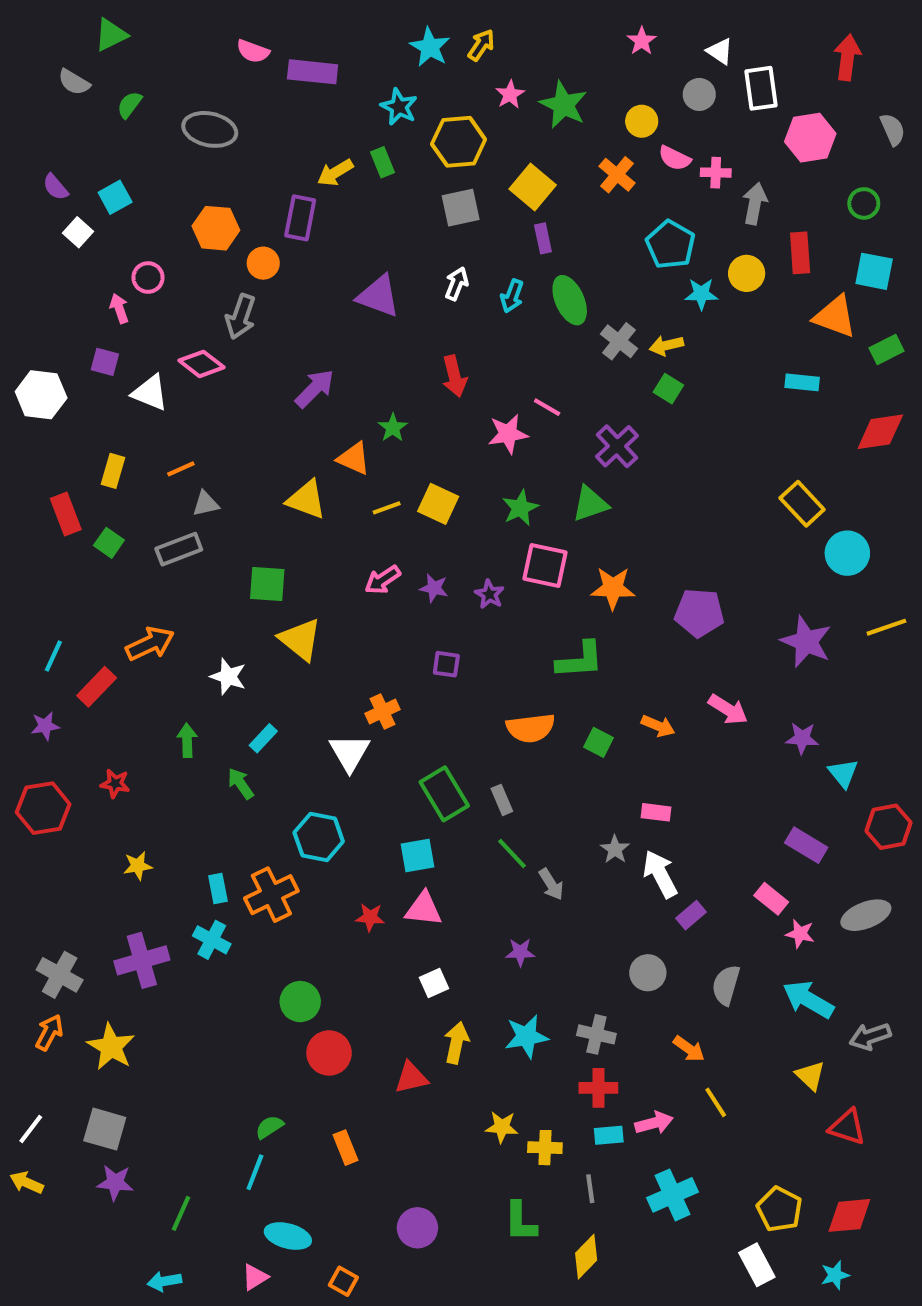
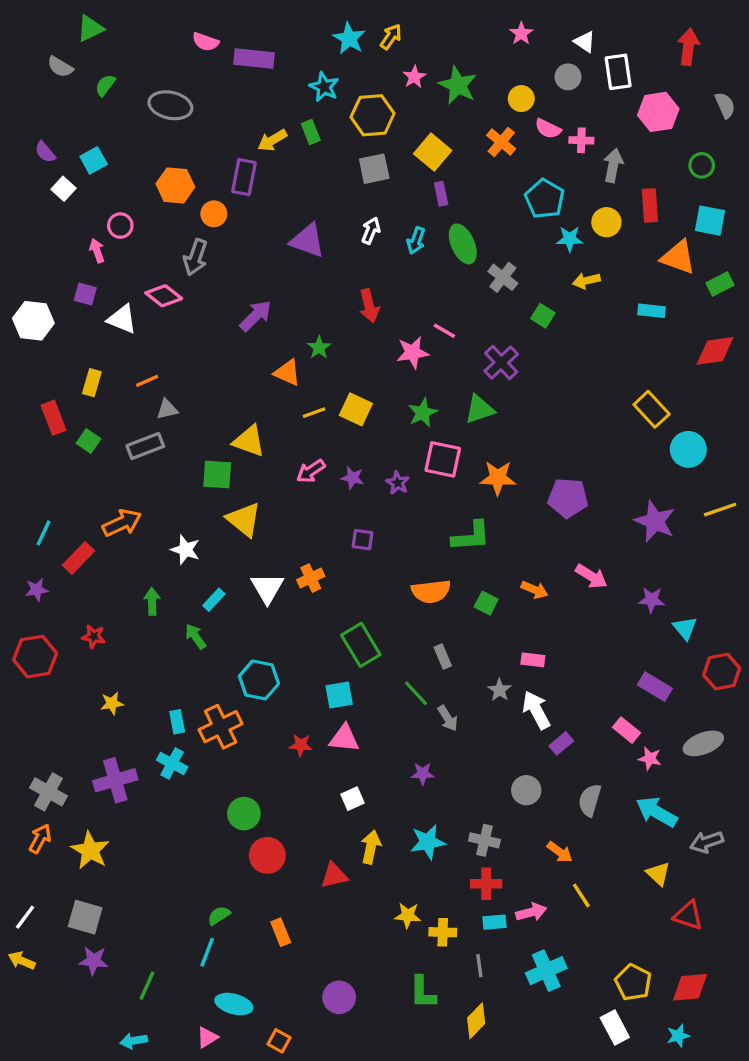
yellow arrow: (666, 345) -> (586, 281), moved
yellow triangle: (306, 500) -> (249, 441), moved
white triangle: (350, 753) -> (267, 588), moved
gray rectangle: (502, 800) -> (443, 657), moved

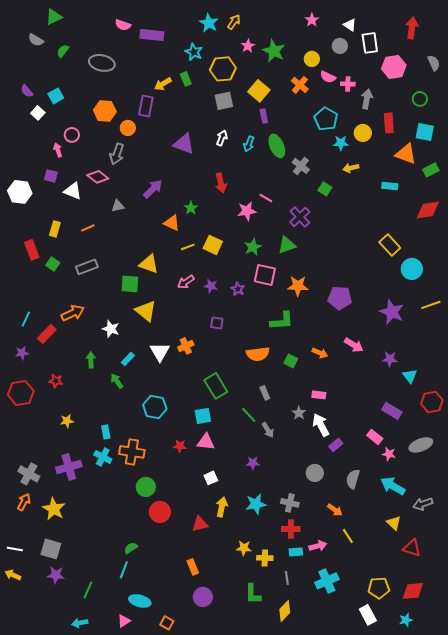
gray triangle: (167, 409) -> (118, 206), moved
orange cross: (221, 727) -> (132, 452), moved, turned 35
white line: (25, 917) -> (15, 549), turned 63
orange rectangle: (281, 932) -> (193, 567), moved
yellow pentagon: (633, 982) -> (379, 588), turned -30

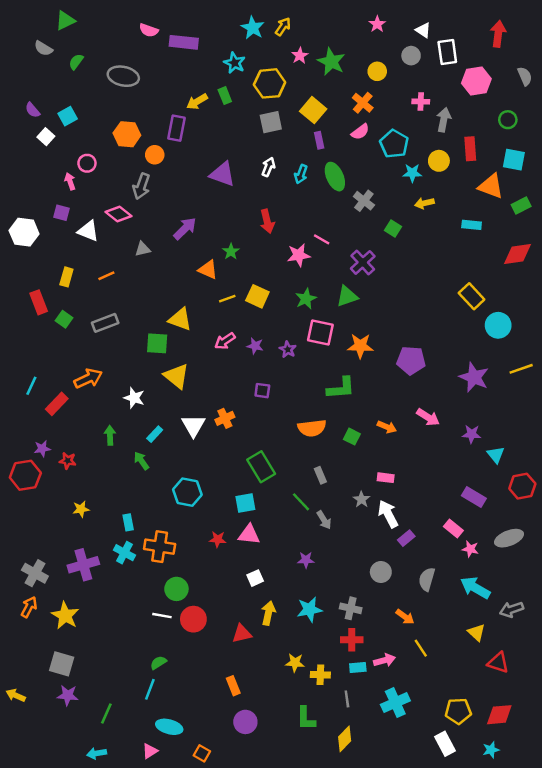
pink semicircle: (328, 77) -> (360, 132), moved, turned -63
purple star: (22, 353) -> (42, 449), moved
white line: (15, 549) -> (162, 616), moved

